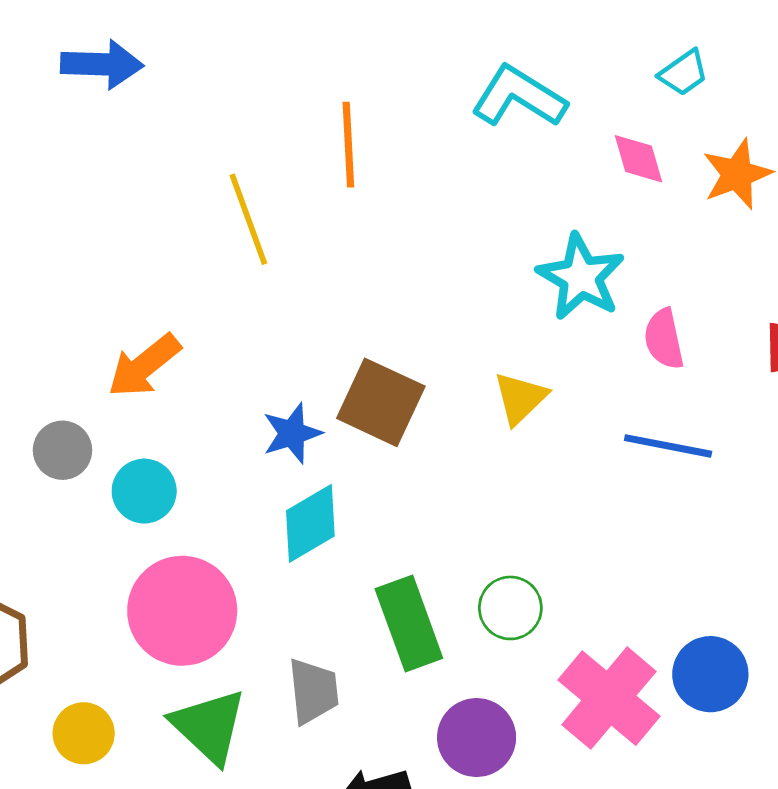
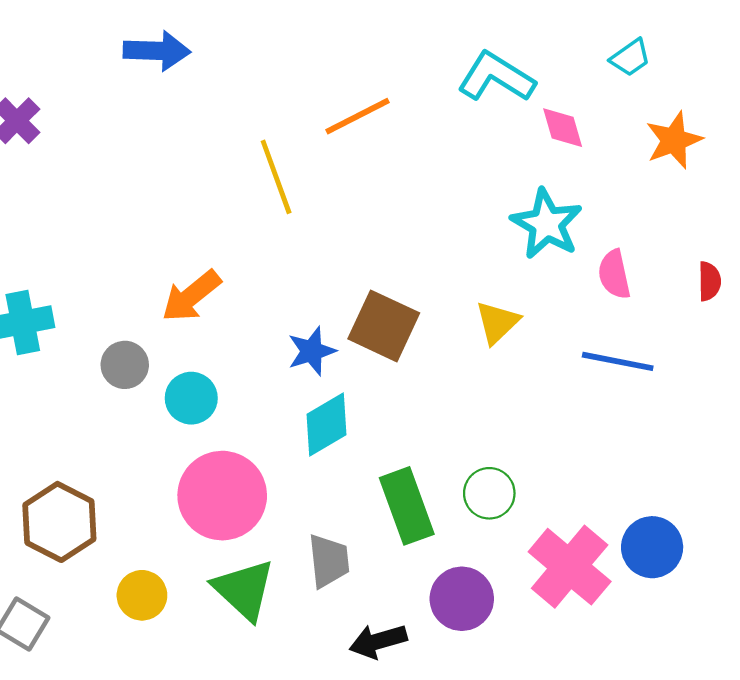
orange line: (348, 145) -> (357, 116), turned 66
pink diamond: (639, 159) -> (563, 128), moved

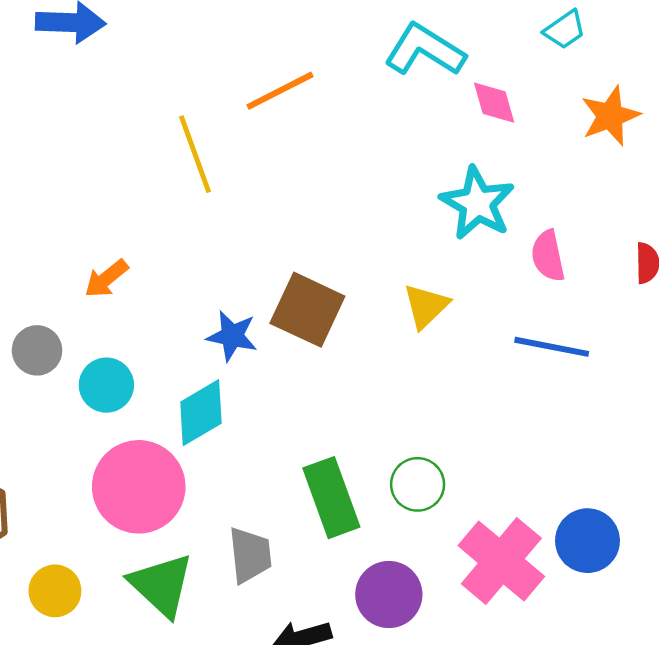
orange arrow: (191, 296) -> (106, 279), size x0.7
blue star: (312, 351) -> (232, 336), turned 30
cyan diamond: (327, 425) -> (201, 413), moved

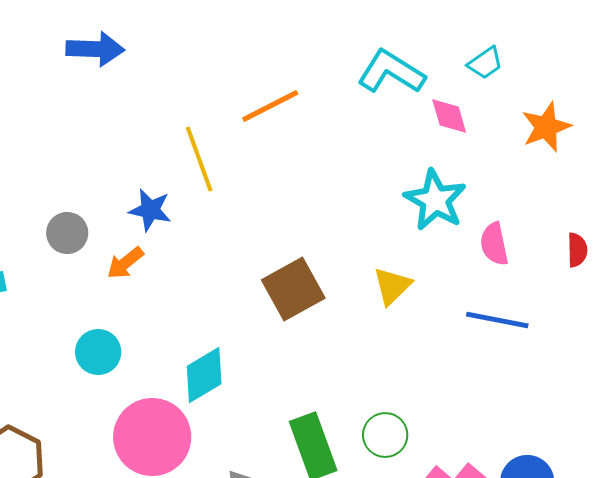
cyan trapezoid: (565, 30) -> (485, 63), moved
brown square: (307, 310) -> (293, 289), turned 36
blue star: (232, 336) -> (150, 210), moved
gray circle: (37, 350) -> (67, 233), moved
cyan circle: (106, 385) -> (98, 352), moved

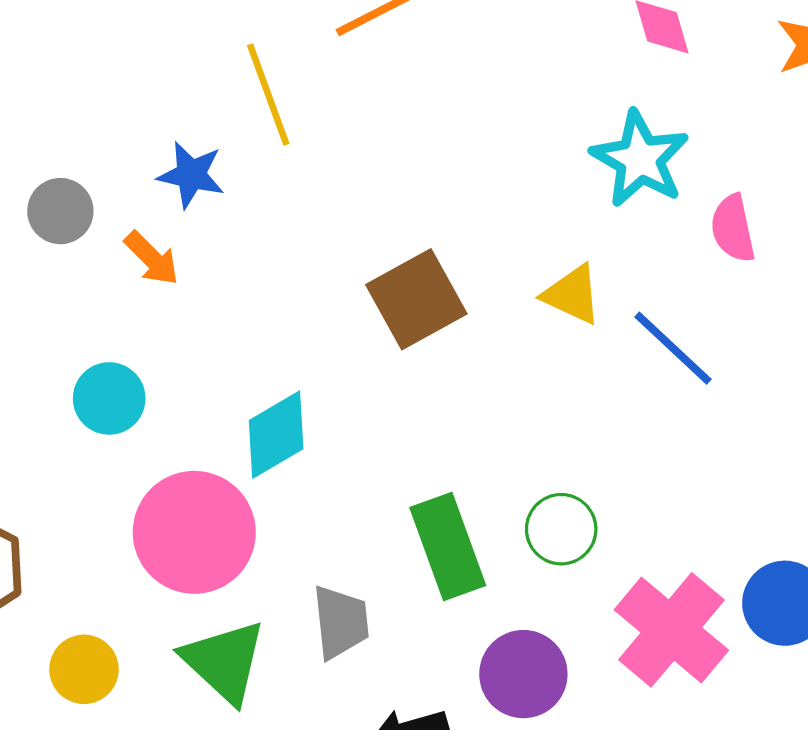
orange arrow: (125, 263) -> (152, 258), turned -96
yellow triangle: (392, 286) -> (572, 295), turned -51
blue line: (497, 320) -> (673, 348), moved, turned 32

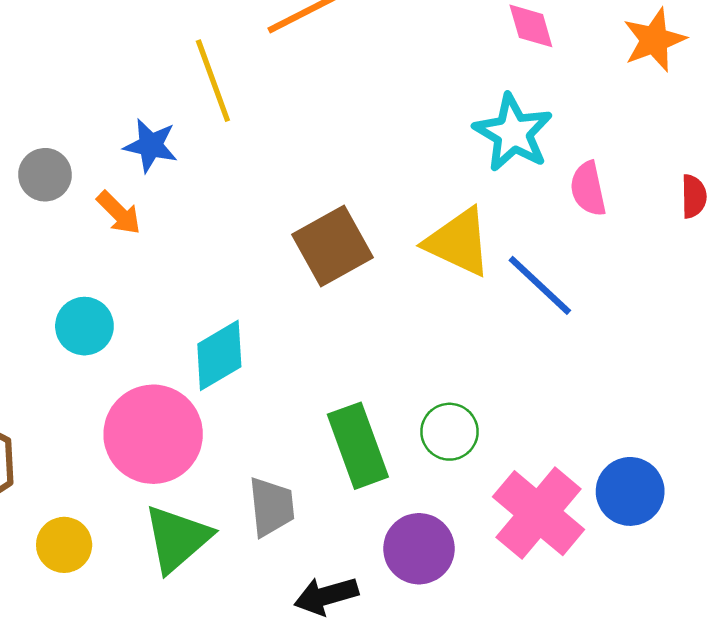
yellow triangle: (572, 295) -> (458, 242), size x1.4
green triangle: (224, 661) -> (177, 539), turned 36

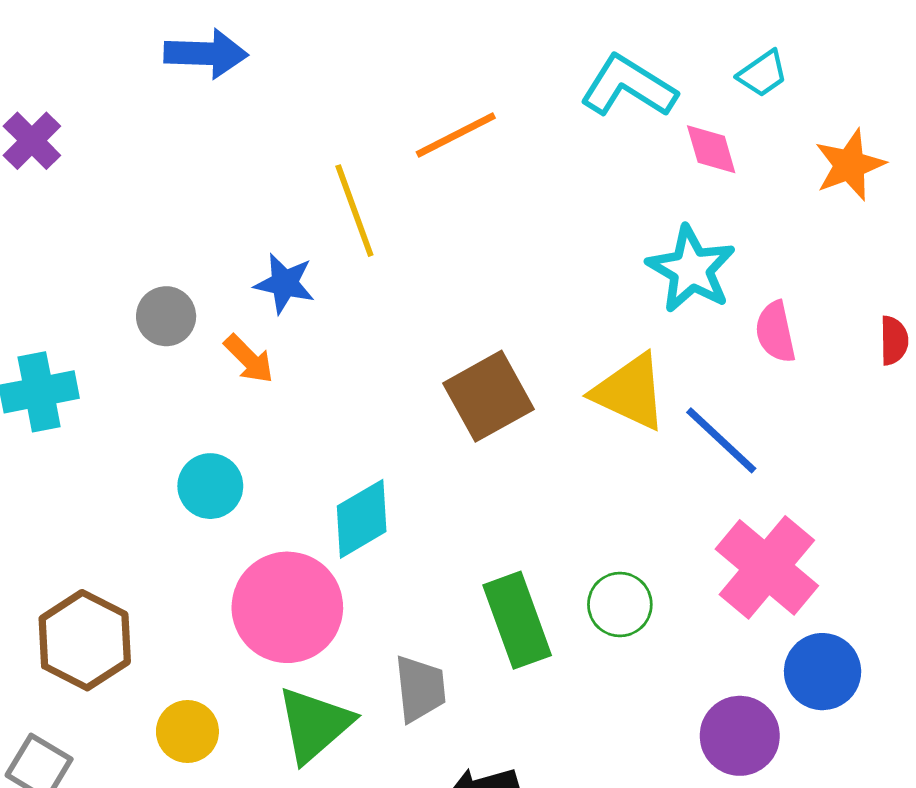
pink cross: (539, 513) -> (767, 567), moved
purple circle: (419, 549) -> (740, 736), moved

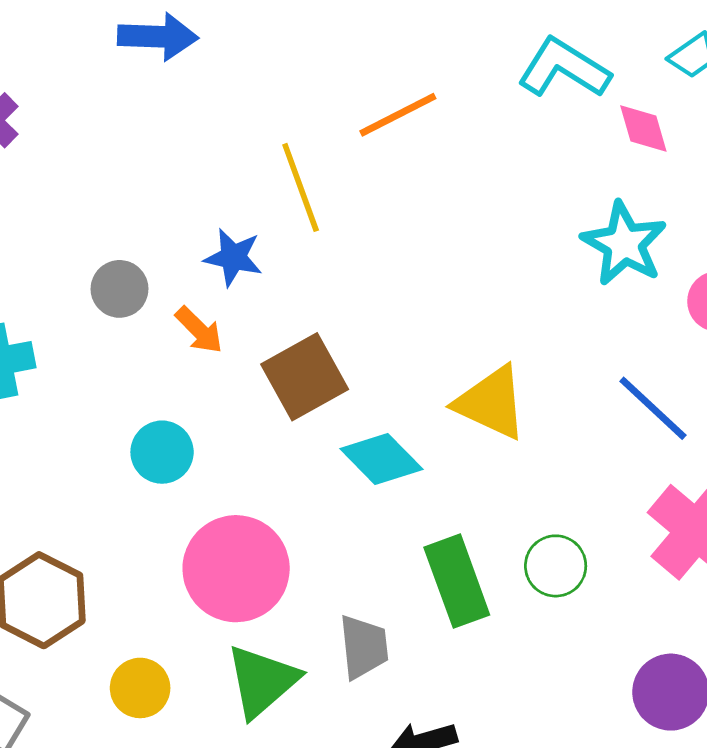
yellow triangle: (630, 392) -> (491, 403), moved
brown square: (489, 396) -> (305, 377), moved
cyan diamond: (362, 519) -> (381, 459), moved, turned 76

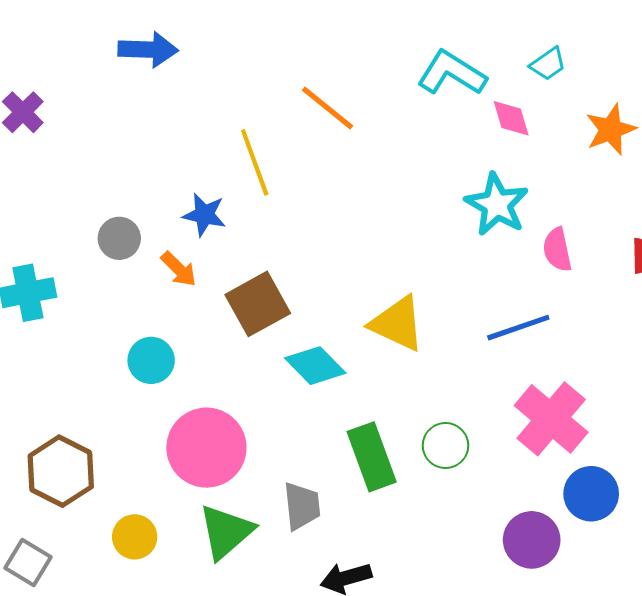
orange line: (398, 115) -> (328, 108), turned 66
blue line: (653, 408) -> (518, 328), turned -62

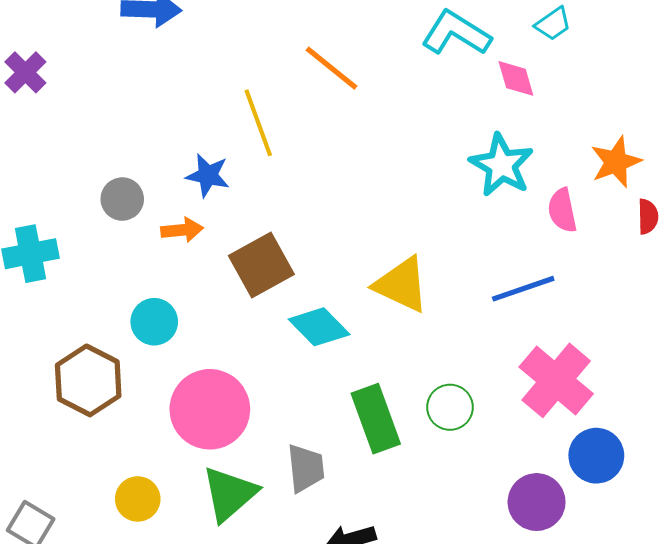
orange star: (611, 130) -> (616, 162), moved
orange arrow: (179, 269) -> (182, 230), turned -51
brown hexagon: (61, 471) -> (88, 380), moved

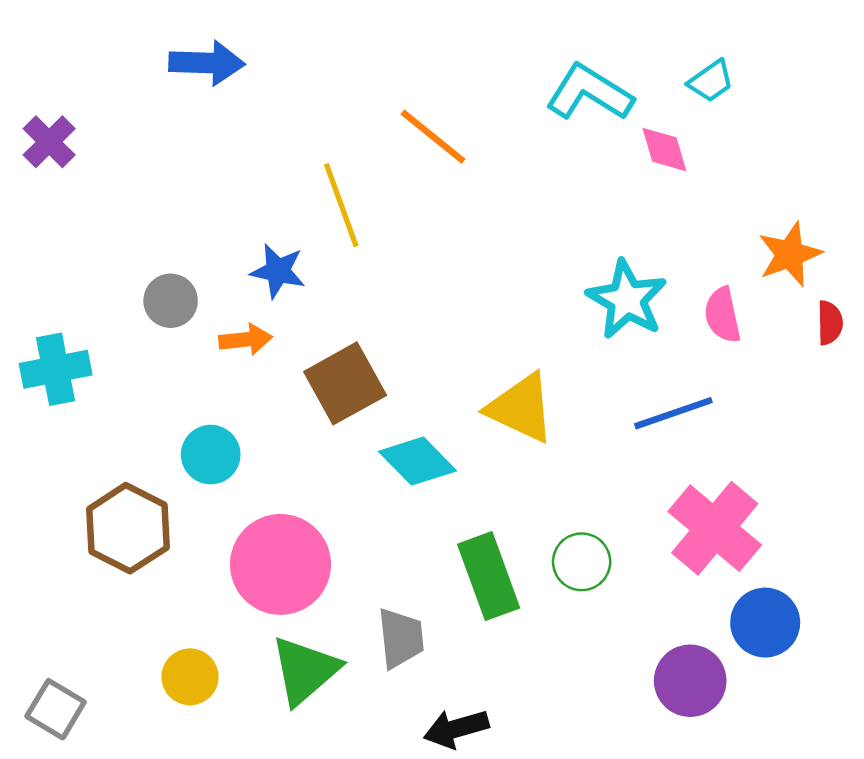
cyan star: (502, 165) -> (627, 299), moved

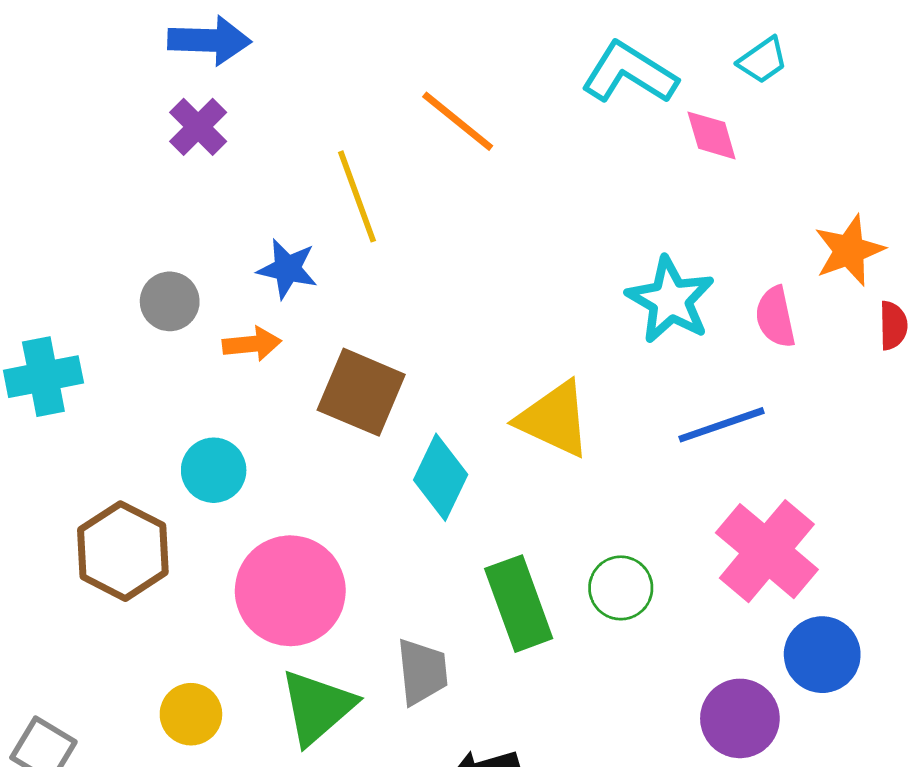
purple cross: (49, 142) -> (198, 127), moved
brown square: (345, 383) -> (361, 392), turned -38
cyan diamond: (417, 461) -> (441, 477), turned 70

